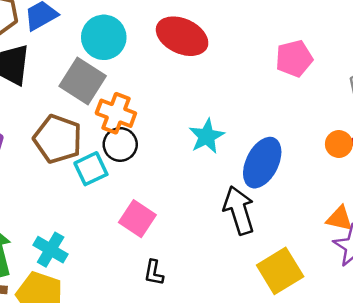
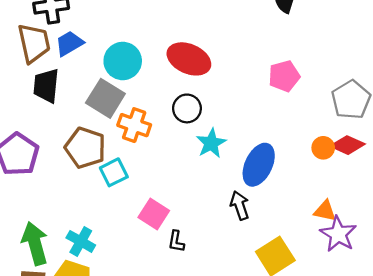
black circle: (120, 144) -> (187, 108), moved
black arrow: (239, 210) -> (240, 205), size x0.7
black L-shape: (154, 273) -> (176, 241), moved

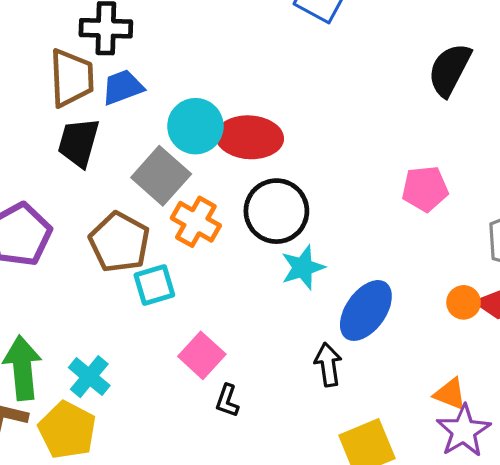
red ellipse: (189, 59) -> (250, 137), moved, turned -30
black circle: (187, 108) -> (276, 211), size x1.5

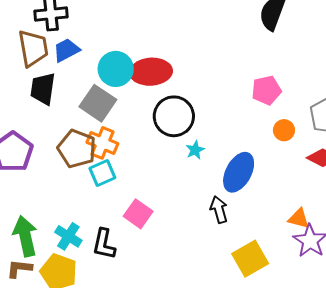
orange cross: (196, 222) -> (102, 143), moved
cyan star: (303, 267) -> (195, 150), size x0.7
orange circle: (464, 302) -> (284, 130), moved
black L-shape: (227, 401) -> (104, 244), moved, size x1.5

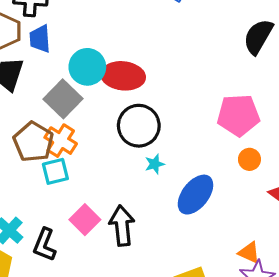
blue trapezoid: (66, 50) -> (40, 39), turned -76
pink pentagon: (266, 90) -> (238, 115), size x1.4
black arrow: (219, 210) -> (122, 226), moved, size x1.4

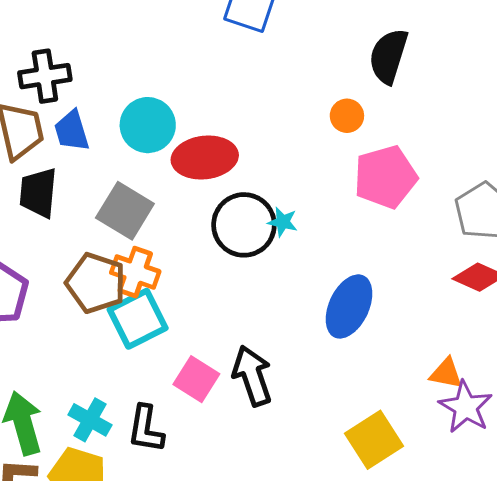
cyan circle: (87, 67) -> (148, 125), moved
orange circle: (249, 159) -> (347, 116), moved
cyan star: (155, 164) -> (283, 222), moved, turned -30
cyan square: (55, 171) -> (138, 319), size x1.4

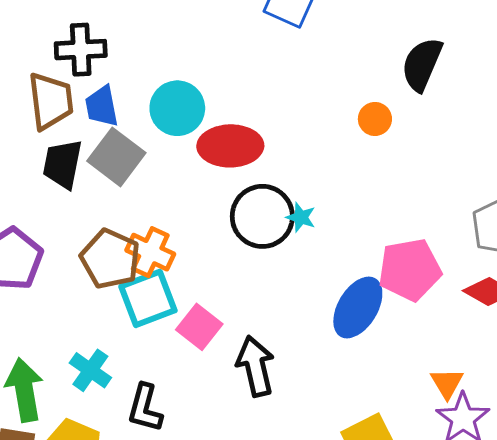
pink pentagon: (385, 177) -> (410, 270), moved
gray square: (125, 211) -> (116, 157), moved
orange triangle: (446, 373) -> (447, 383), turned 42
pink square: (196, 379) -> (199, 327), moved
cyan cross: (90, 420) -> (90, 370), moved

